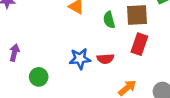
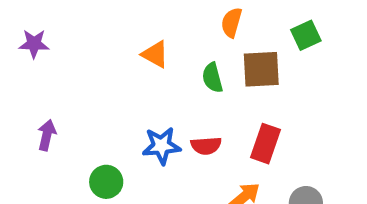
red rectangle: (139, 44) -> (266, 144), moved
green circle: (39, 77) -> (106, 182), moved

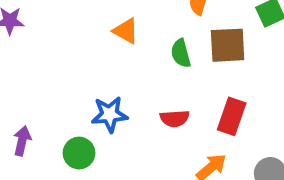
purple arrow: (47, 135) -> (22, 141), moved
blue star: (161, 146) -> (110, 114), moved

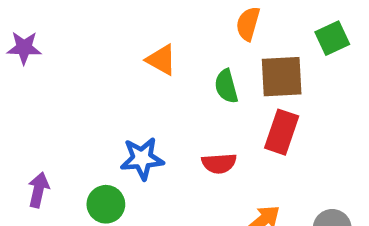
red rectangle: (232, 116) -> (282, 132), moved

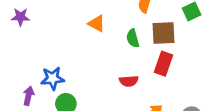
blue star: (142, 159) -> (53, 78), moved

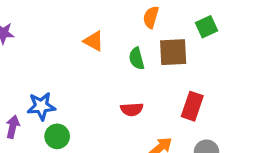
red rectangle: (163, 64) -> (192, 106), moved

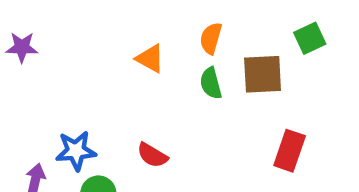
orange semicircle: (151, 17) -> (211, 38), moved
red semicircle: (132, 109) -> (152, 155), moved, turned 35

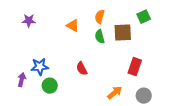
purple star: (22, 47) -> (29, 21), moved
red semicircle: (152, 155) -> (82, 69), moved, turned 32

